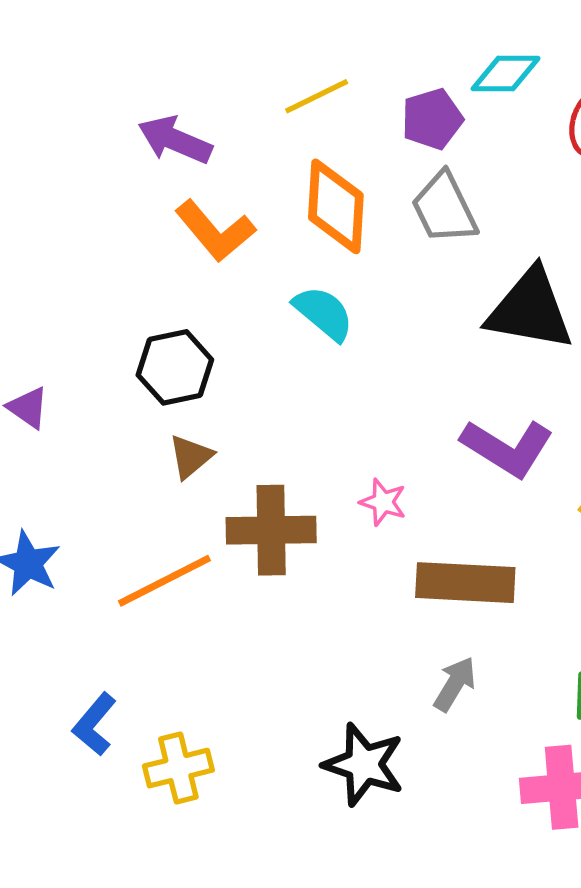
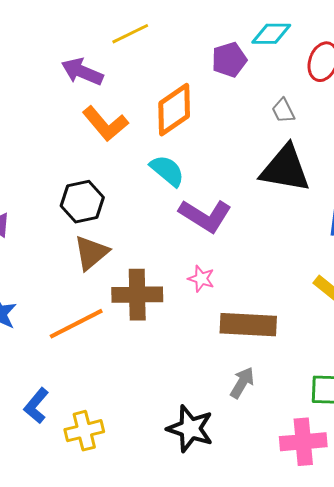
yellow line: (317, 96) -> (130, 34), moved
orange diamond: (336, 206) -> (174, 110), turned 52
gray trapezoid: (444, 208) -> (283, 111), moved, size x0.6
purple L-shape: (507, 448) -> (205, 216), moved
brown triangle: (191, 457) -> (91, 253), size x1.4

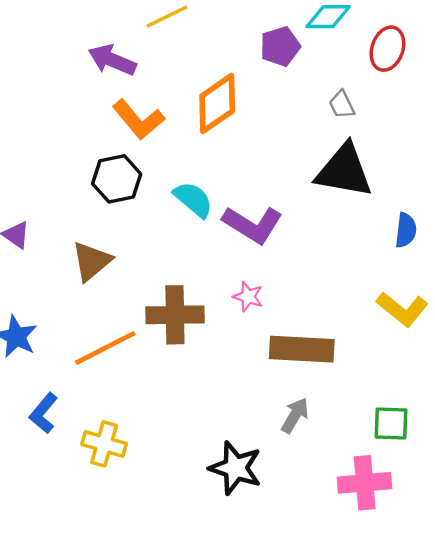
cyan semicircle: (167, 171) -> (193, 199), moved
black hexagon: (82, 202) -> (117, 179), moved
brown triangle: (91, 253) -> (92, 261), moved
blue L-shape: (36, 406) -> (44, 413), moved
yellow cross: (84, 431) -> (104, 444), moved, turned 30

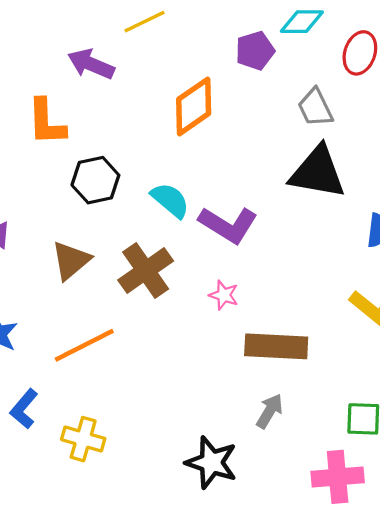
gray trapezoid: (342, 105) -> (315, 108), size x1.4
orange L-shape: (138, 119) -> (46, 122), moved, turned 38
brown cross: (175, 315) -> (146, 271), moved, turned -34

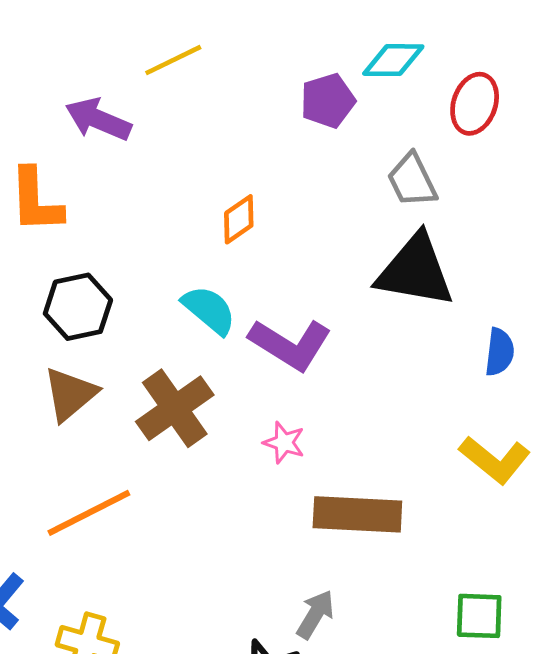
orange diamond: (194, 106) -> (239, 219), moved, size x0.6
black hexagon: (95, 180) -> (78, 307), moved
gray arrow: (270, 411) -> (315, 614), moved

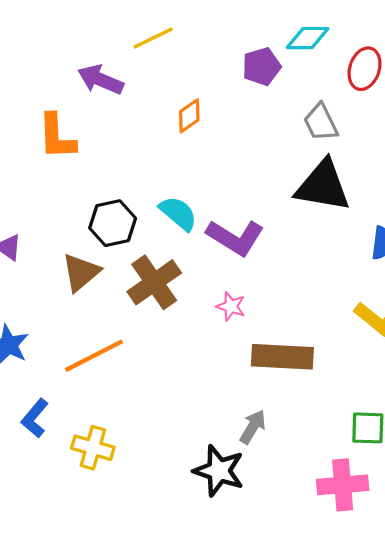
orange diamond: (239, 219) -> (189, 116), moved
black hexagon: (78, 307) -> (113, 223), moved

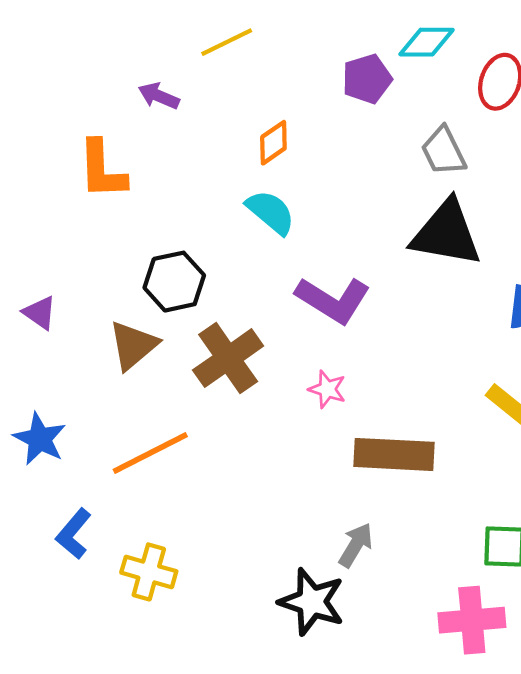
purple arrow: (101, 80) -> (159, 96), size x0.7
cyan semicircle: (178, 213) -> (271, 212), moved

